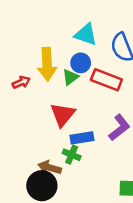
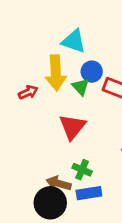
cyan triangle: (86, 34) -> (74, 41), moved
green triangle: (70, 77) -> (81, 87), turned -36
blue rectangle: (82, 138) -> (89, 193), moved

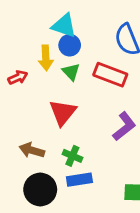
blue circle: (92, 72) -> (70, 45), moved
yellow arrow: (56, 73) -> (46, 58), size x0.7
brown arrow: (59, 183) -> (32, 150), moved

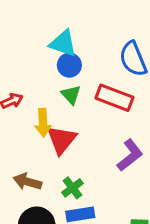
yellow arrow: (46, 58) -> (43, 123), moved
green cross: (72, 156) -> (72, 188), turned 30

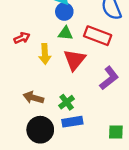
green triangle: (71, 95) -> (65, 33), turned -42
red triangle: (62, 140) -> (75, 60), moved

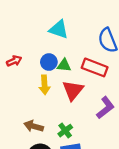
blue circle: (64, 12) -> (49, 62), moved
red arrow: (22, 38) -> (14, 61), moved

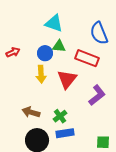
green triangle: (64, 65) -> (59, 46), moved

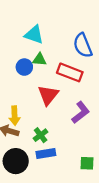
yellow arrow: (41, 74) -> (15, 116), moved

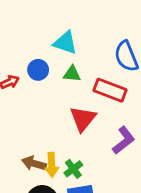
blue circle: (24, 67) -> (38, 70), moved
yellow arrow: (15, 116) -> (52, 165), moved

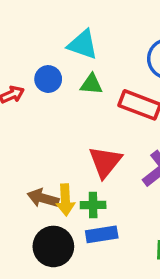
red triangle: (83, 119) -> (105, 162), moved
green cross: (73, 169) -> (93, 205), turned 36

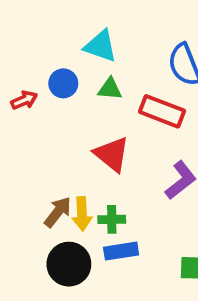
red triangle: (105, 162) -> (112, 154), moved, turned -30
brown arrow: (43, 198) -> (58, 212), turned 112

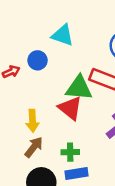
green triangle: (110, 89) -> (79, 88), moved, size x1.6
yellow arrow: (82, 214) -> (32, 121), moved

